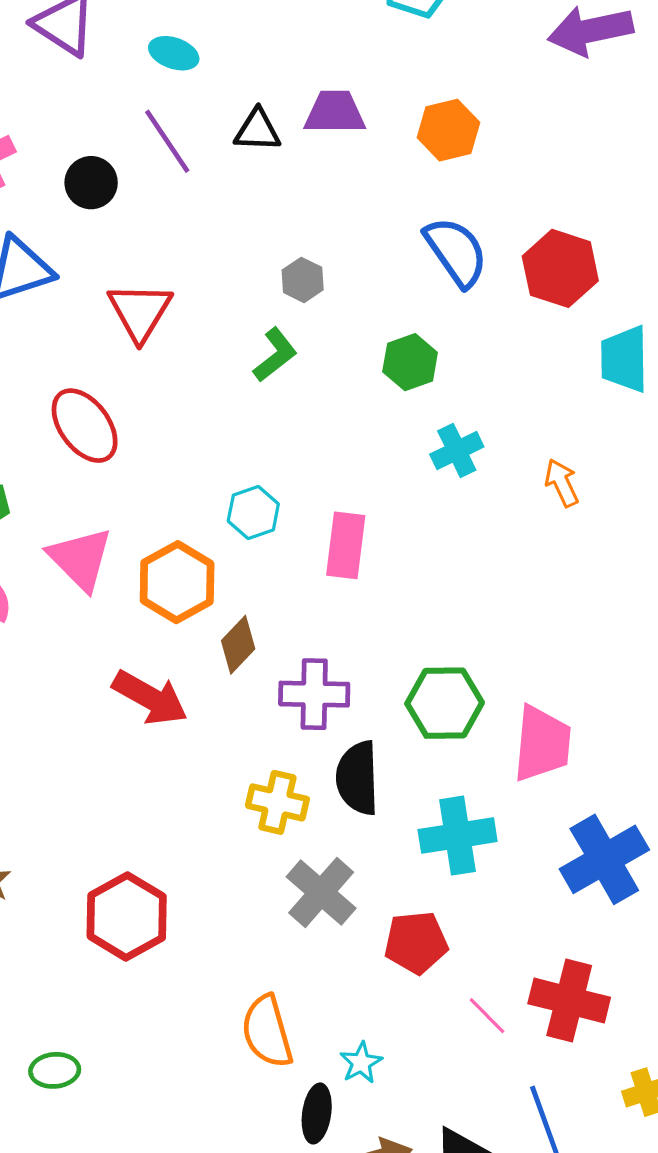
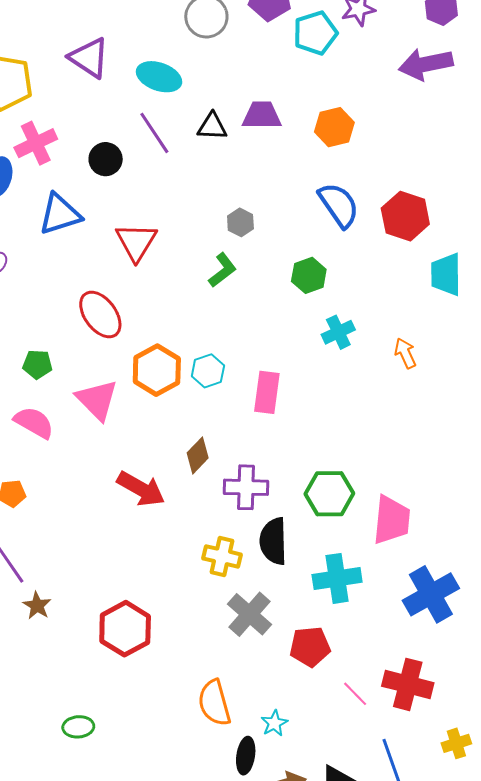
cyan ellipse: (174, 53) -> (159, 77), size x1.4
orange hexagon: (177, 582) -> (157, 370), moved

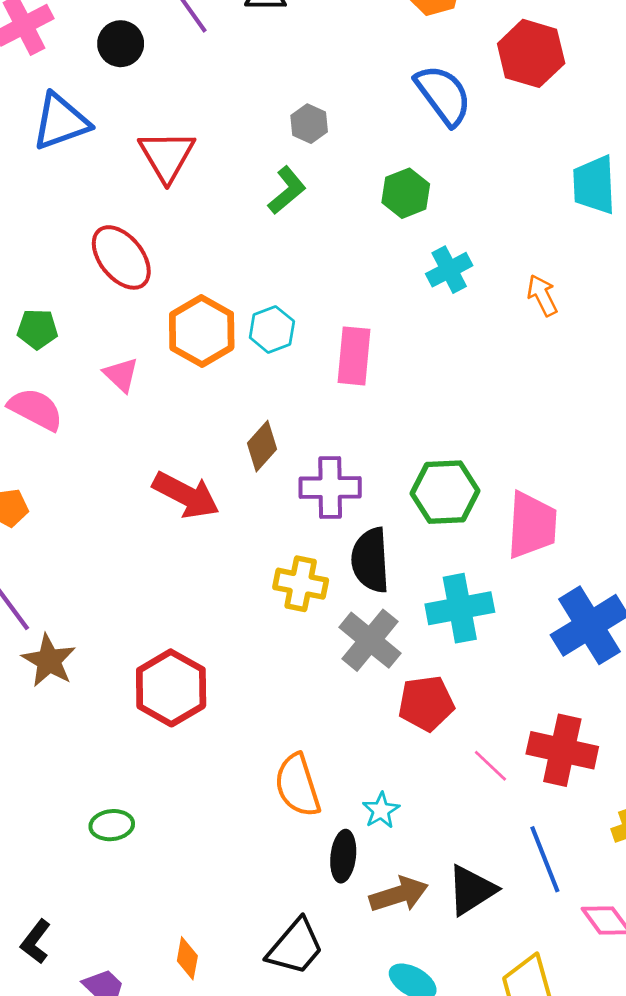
red hexagon: (405, 216) -> (531, 53), moved
pink triangle: (97, 400) -> (121, 375), size x0.6
brown star: (37, 606) -> (49, 661), size x1.4
gray cross: (250, 614) -> (370, 640), moved

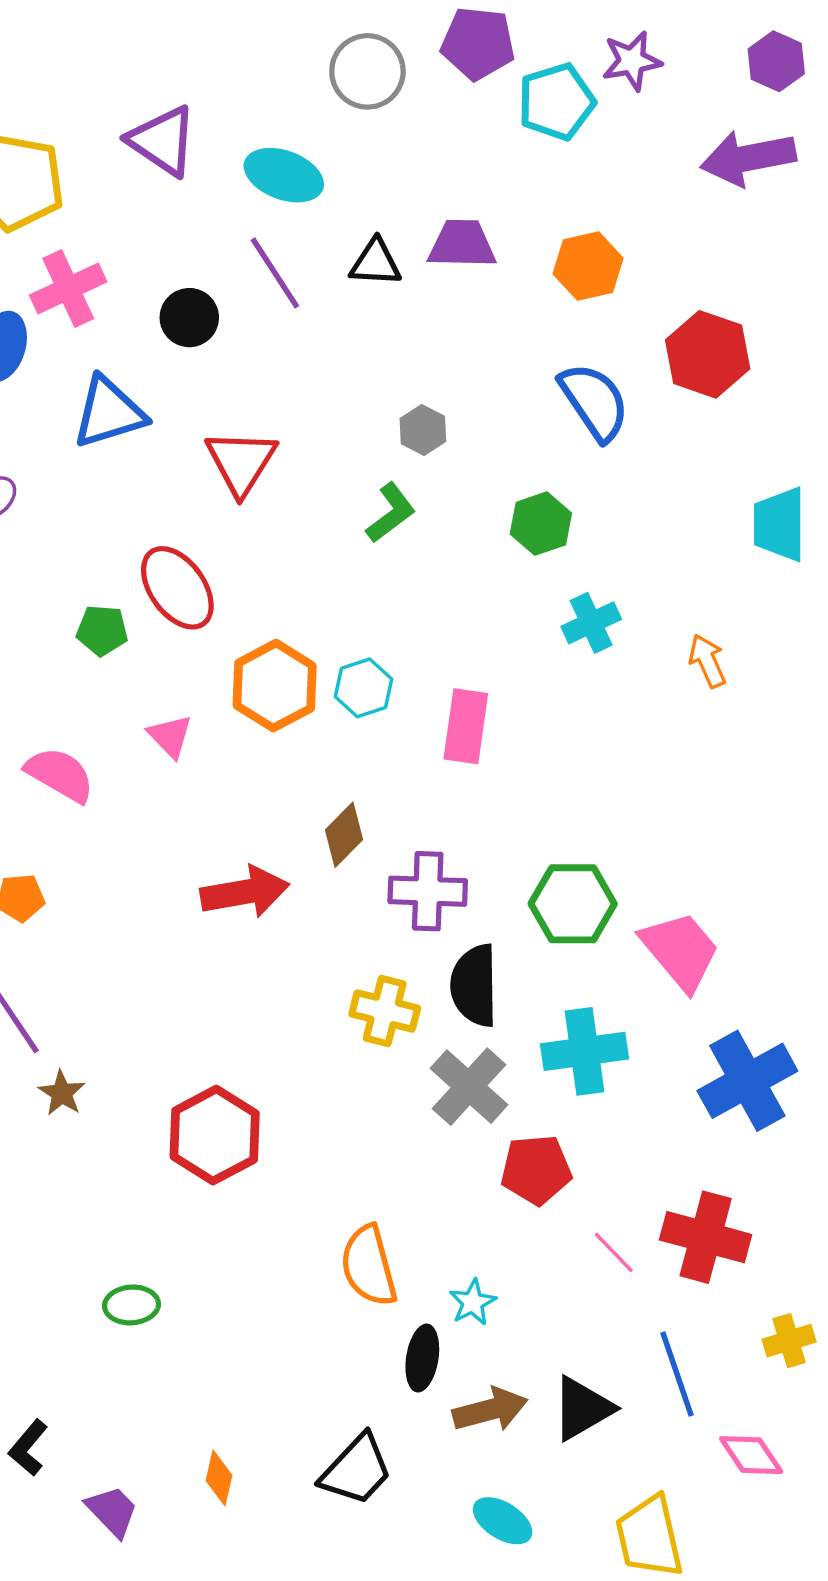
green pentagon: (37, 329) -> (102, 630), moved
red arrow: (186, 495) -> (245, 892), turned -40
pink trapezoid: (532, 525) -> (680, 951), turned -46
brown star: (49, 661) -> (62, 1093), size x0.7

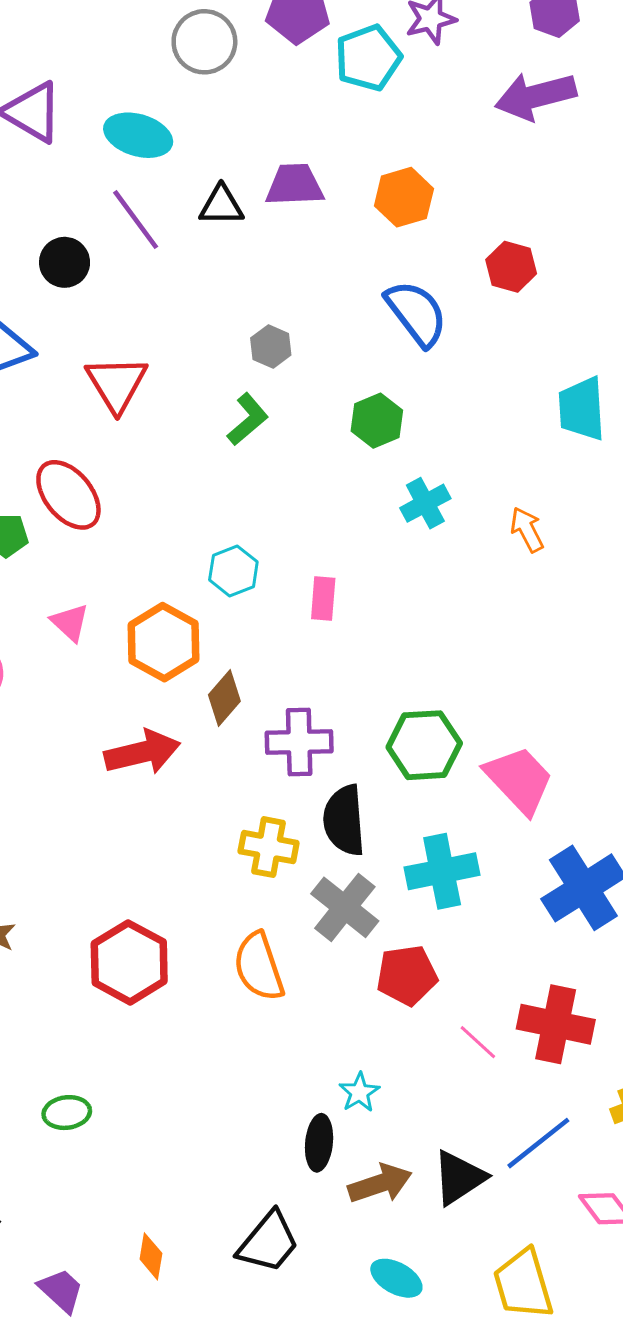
red hexagon: (708, 354) -> (511, 267), size x0.7
orange hexagon: (275, 686) -> (164, 642), moved
pink rectangle: (466, 726) -> (323, 598), size x0.7
orange semicircle: (369, 1266) -> (259, 967), moved
blue line: (677, 1374) -> (538, 1143), turned 74

